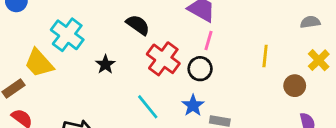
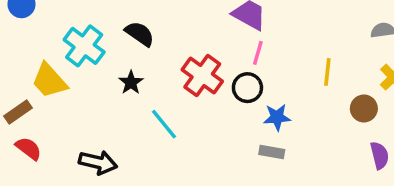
black semicircle: (138, 25) -> (140, 34), moved
blue star: (193, 105) -> (277, 117), moved, turned 30
cyan line: (148, 107) -> (164, 124), moved

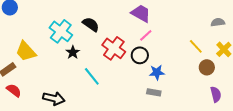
black semicircle: (140, 34) -> (91, 24), moved
cyan cross: (84, 46) -> (61, 31), moved
pink line: (258, 53) -> (146, 35), turned 32
yellow line: (327, 72) -> (196, 46), moved, turned -49

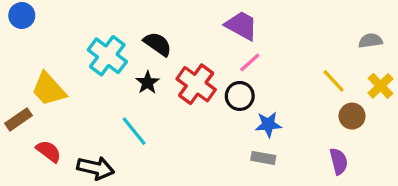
black star: (73, 52) -> (148, 83), moved
cyan line: (92, 76) -> (134, 131), moved
red semicircle: (14, 90) -> (49, 151), moved
purple semicircle: (216, 94) -> (339, 161), moved

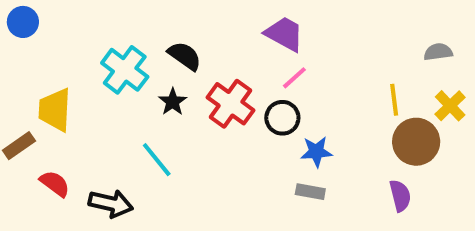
yellow line: (334, 81) -> (394, 100), turned 36
yellow trapezoid: (49, 89) -> (55, 110), turned 45
brown circle: (352, 116) -> (416, 142), size x1.5

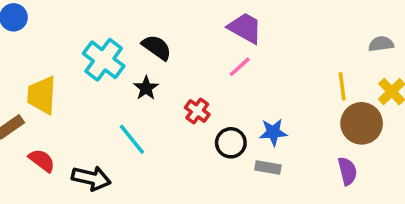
pink line: (294, 78) -> (240, 67), moved
red cross: (230, 104) -> (197, 111), moved, size x0.6
black circle: (282, 118) -> (231, 143), moved

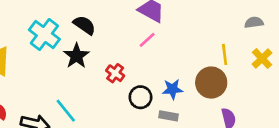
black star: (146, 88) -> (76, 56), size x1.4
brown circle: (362, 123) -> (211, 83), moved
cyan line: (132, 139) -> (66, 111), moved

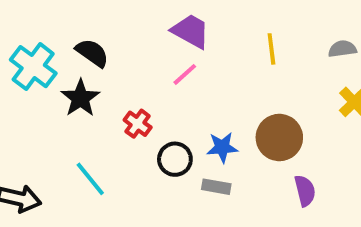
yellow line: (225, 54) -> (271, 49), moved
cyan line: (66, 111) -> (90, 179), moved

